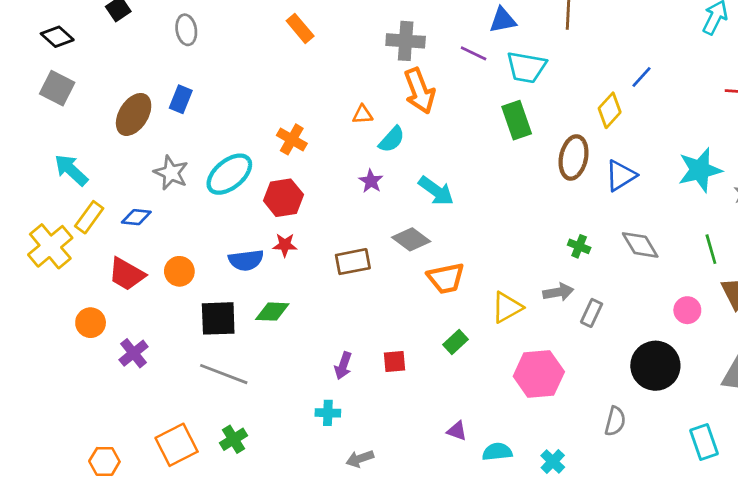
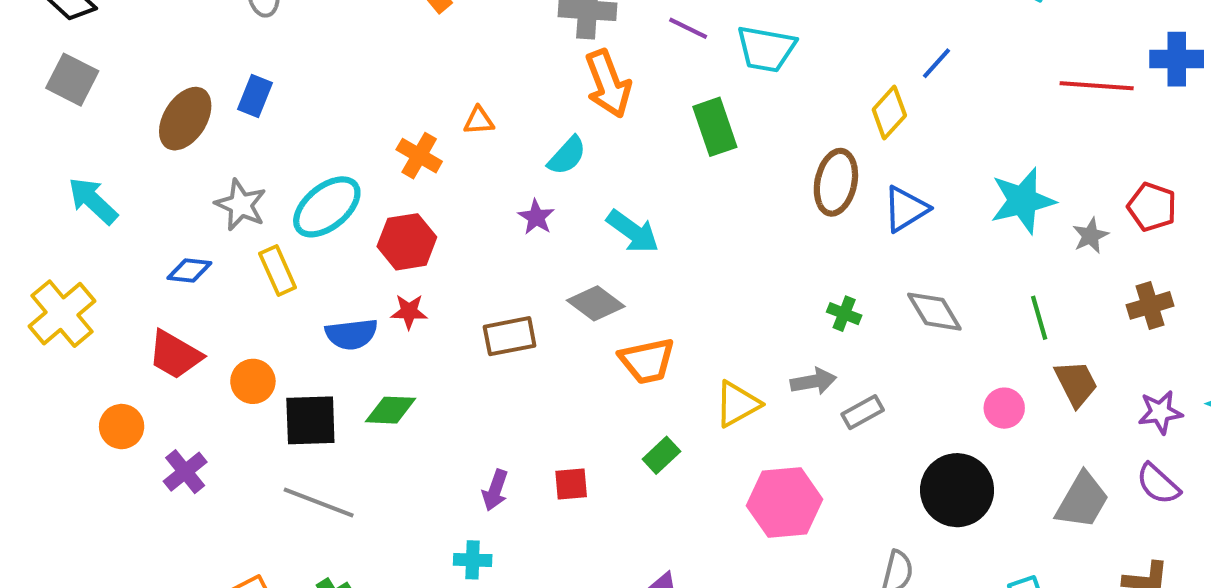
orange triangle: (363, 114) -> (479, 121), moved
green rectangle: (517, 120) -> (715, 127), moved
yellow rectangle: (89, 217) -> (278, 271), moved, turned -60
orange circle: (179, 271) -> (253, 381), moved
gray rectangle: (592, 313) -> (863, 412), turned 36

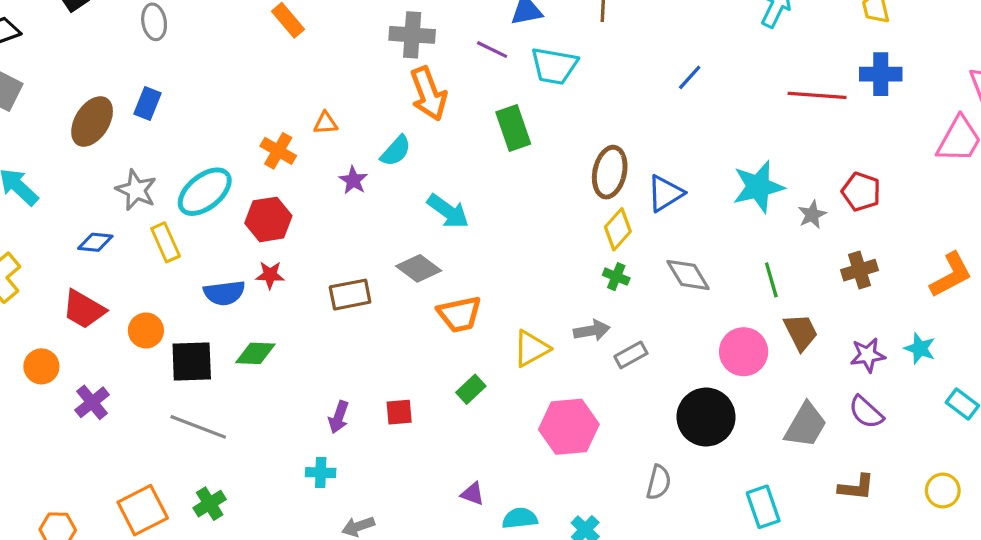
yellow diamond: (889, 112) -> (618, 229), moved
purple star: (536, 217) -> (353, 180), moved
pink circle: (1004, 408) -> (744, 352), size x1.5

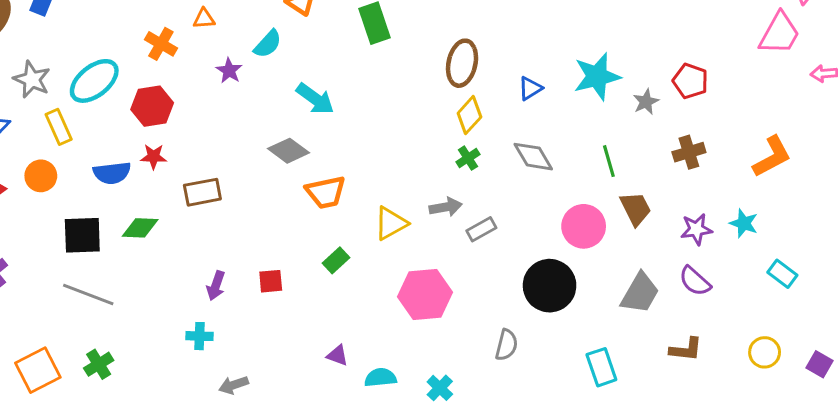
blue triangle: (665, 193) -> (530, 88), moved, size x0.7
green cross: (616, 277) -> (468, 158), turned 35
brown rectangle: (350, 295) -> (202, 192), moved
orange circle: (146, 330) -> (41, 176), moved

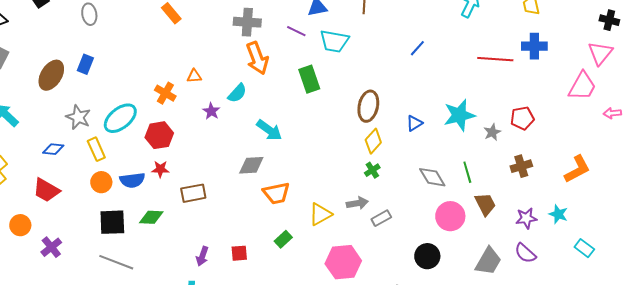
red pentagon: (690, 81) -> (522, 118), turned -30
gray diamond: (288, 151) -> (251, 165), turned -40
gray diamond: (533, 157) -> (432, 177), moved
orange circle: (41, 176) -> (101, 182), moved
black circle: (550, 286) -> (427, 256), size x0.7

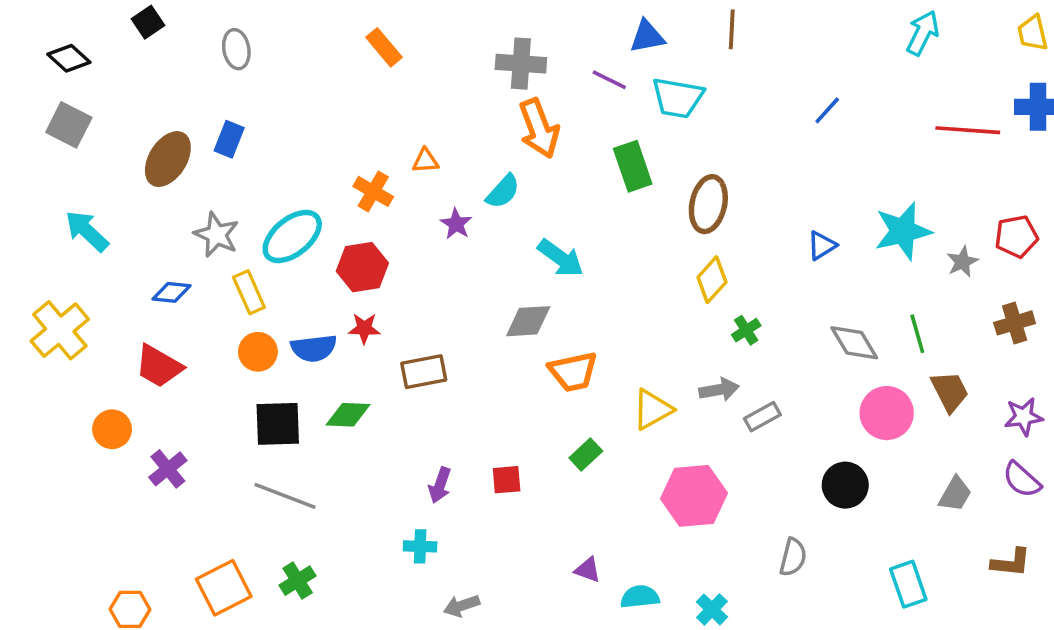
brown ellipse: (368, 106) -> (708, 204), moved
yellow diamond: (373, 141) -> (712, 280), moved
gray trapezoid: (488, 261) -> (955, 494), size x0.7

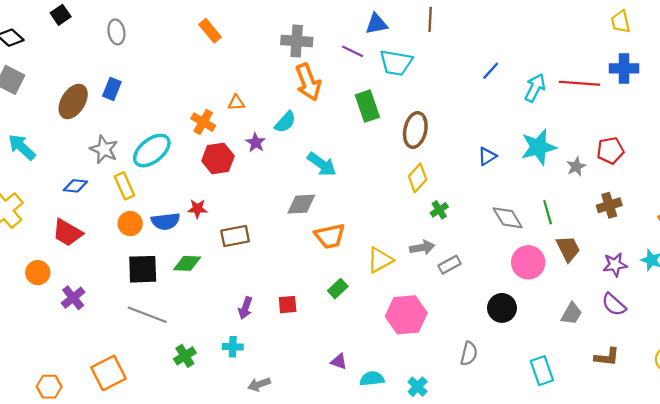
cyan arrow: (923, 33) -> (535, 88), moved
red hexagon: (362, 267) -> (218, 159), moved
green cross: (298, 581) -> (185, 356), moved

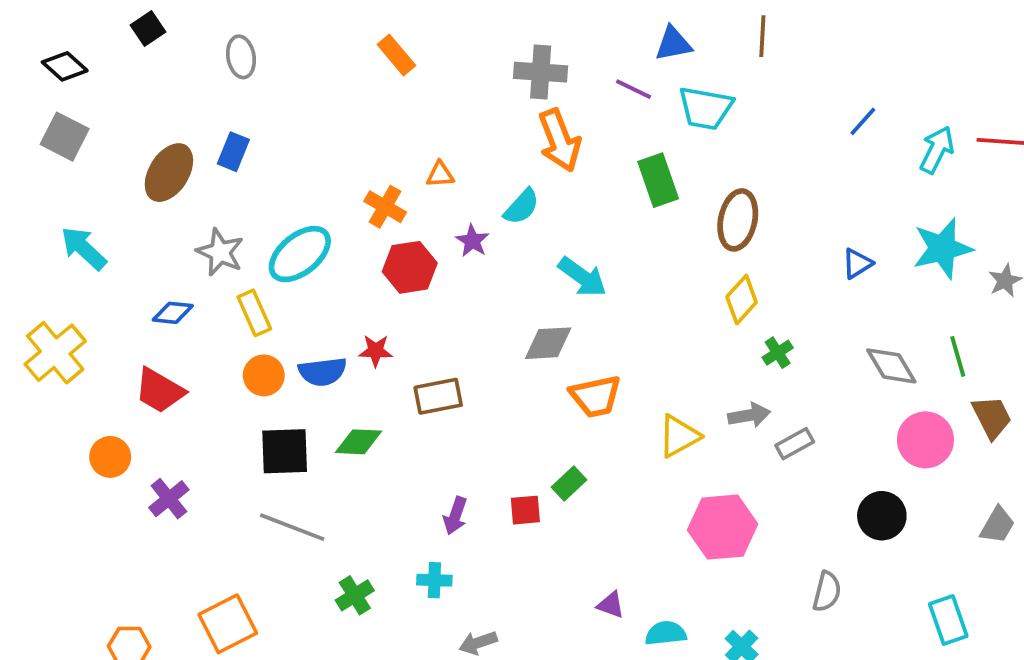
green rectangle: (338, 289) -> (569, 483), moved

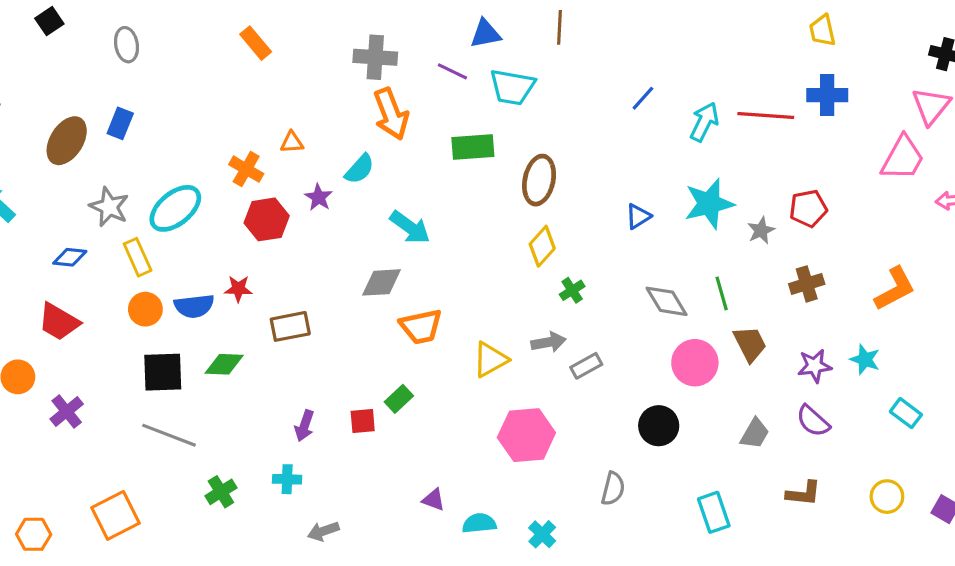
green rectangle: (658, 180) -> (473, 147), turned -75

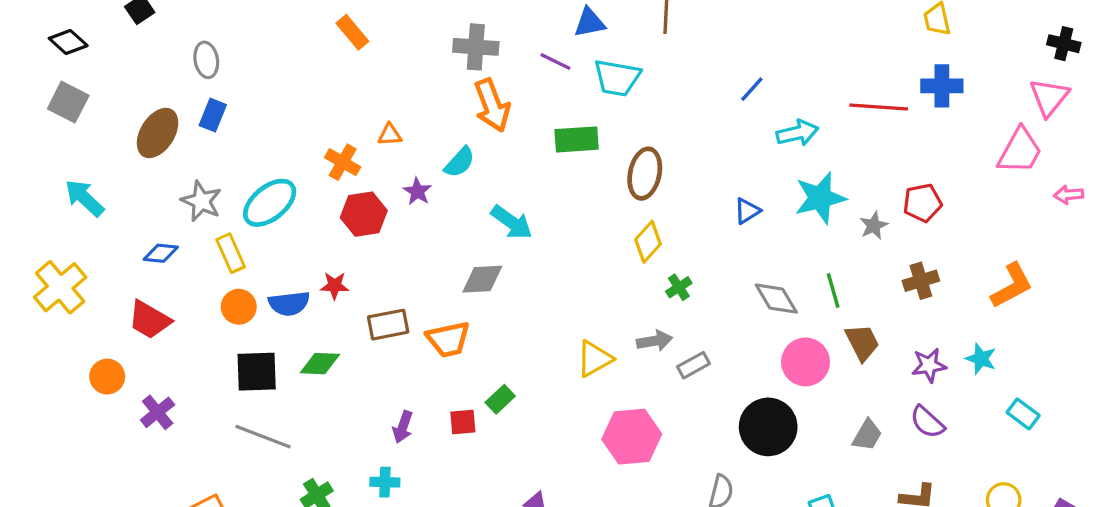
gray ellipse: (126, 45) -> (206, 60), moved
cyan arrow: (704, 122) -> (797, 133), moved, turned 51
orange trapezoid: (421, 326) -> (448, 339), moved
black circle: (659, 426) -> (768, 427), size x1.4

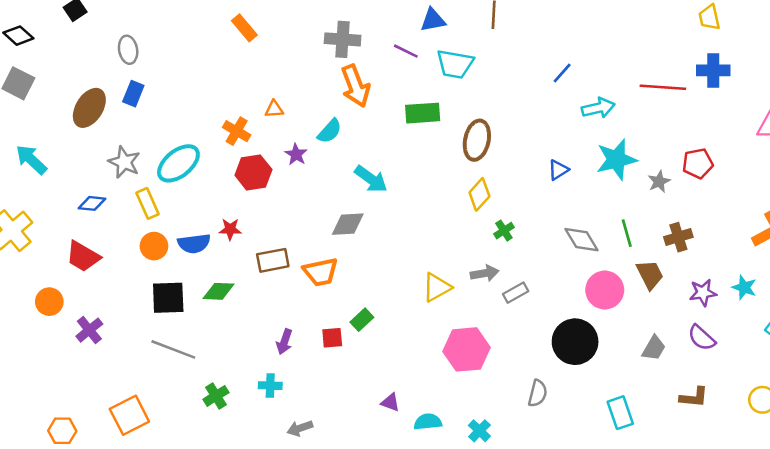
brown cross: (921, 281) -> (678, 237), moved

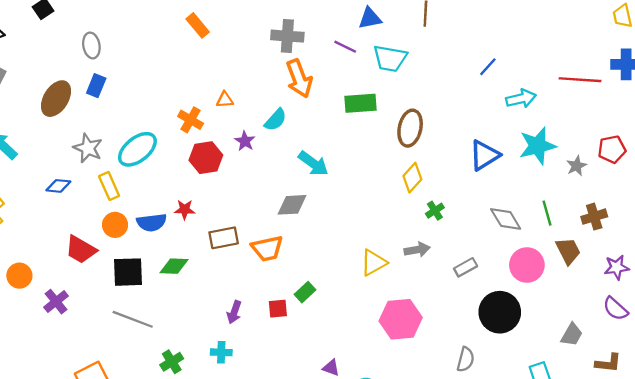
blue triangle: (558, 170) -> (484, 155), size x1.6
red trapezoid: (83, 256) -> (81, 250), moved
gray rectangle: (516, 293) -> (466, 267), moved
gray trapezoid: (654, 348) -> (572, 335), moved

